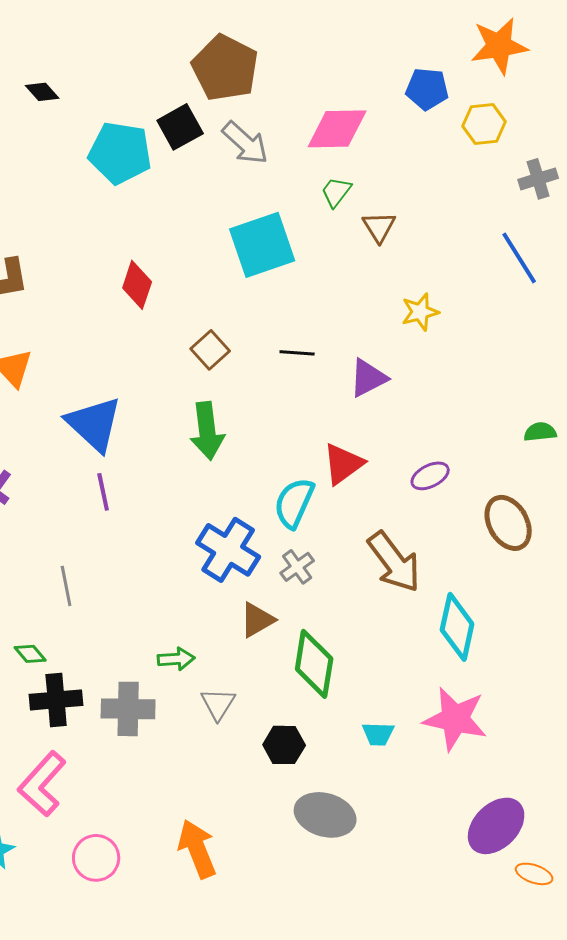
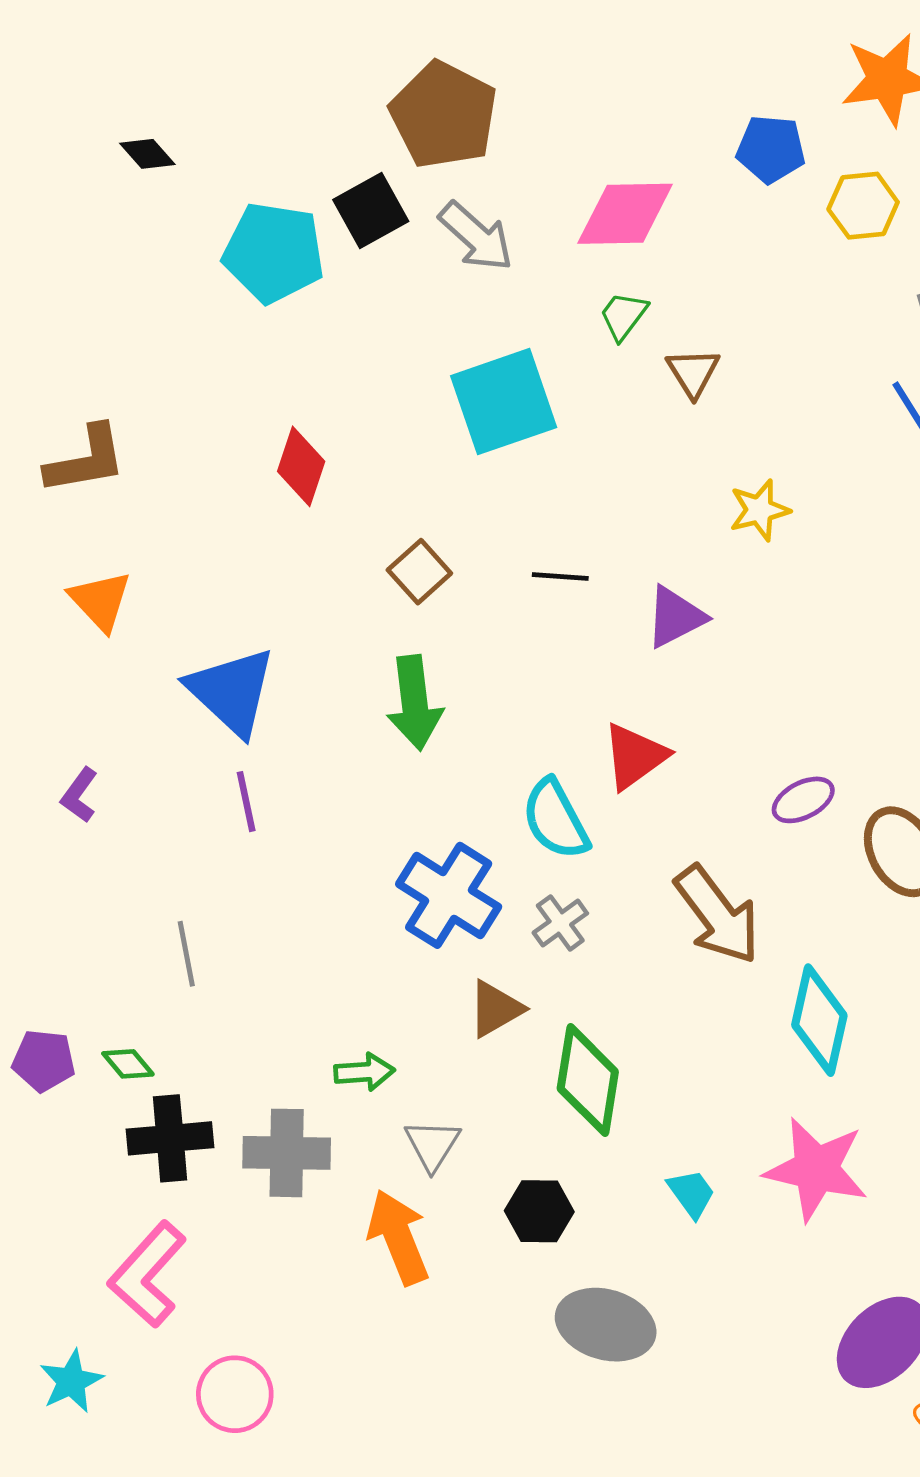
purple ellipse: (430, 476) -> (803, 800), moved
cyan semicircle: (294, 503) -> (555, 819), turned -52
cyan trapezoid: (378, 734) -> (691, 1193), turned -128
orange arrow: (197, 849) -> (398, 1237), moved

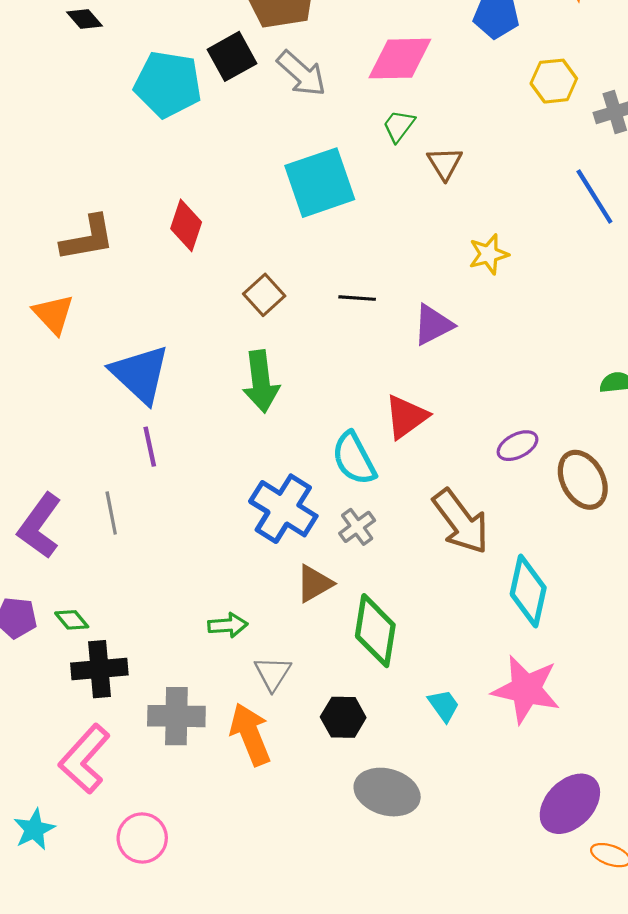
yellow hexagon: (863, 206) -> (554, 81), moved
brown L-shape: (86, 460) -> (88, 238), moved
purple L-shape: (79, 795) -> (40, 526), moved, size x1.8
gray line: (186, 954) -> (111, 513), moved
gray cross: (287, 1153) -> (176, 716), moved

